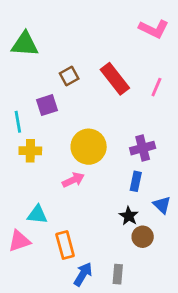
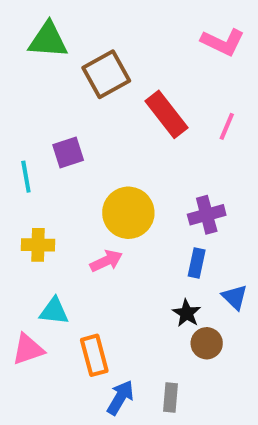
green triangle: (25, 44) -> (48, 40), moved
brown square: (69, 76) -> (106, 74), moved, size x1.6
yellow cross: (30, 151) -> (38, 245), moved

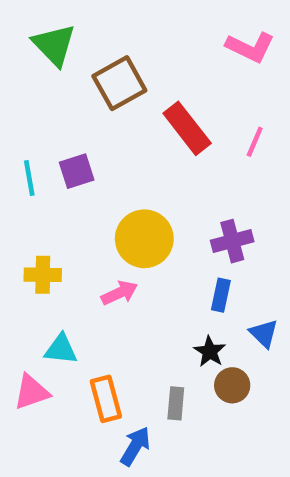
green triangle: (48, 40) -> (54, 45), turned 42
cyan line: (26, 177) -> (29, 178), moved
gray rectangle: (171, 397) -> (176, 403), moved

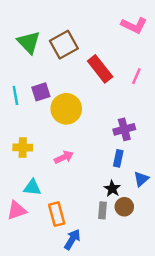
green triangle: (54, 45) -> (29, 42), moved
yellow circle: (144, 239) -> (66, 109), moved
blue triangle: (264, 333) -> (141, 179), turned 35
gray rectangle: (176, 403) -> (103, 210), moved

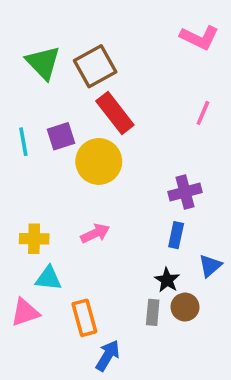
red rectangle: (100, 69) -> (115, 113), moved
yellow cross: (23, 147) -> (34, 239), moved

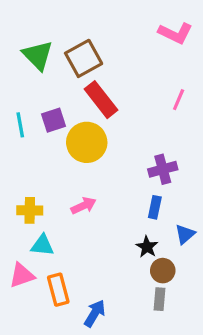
gray rectangle: (153, 312) -> (160, 299), moved
orange rectangle: (84, 318) -> (58, 290), moved

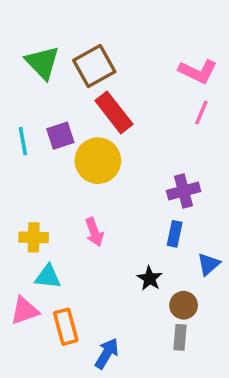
pink L-shape: (175, 33) -> (198, 71), moved
pink arrow: (84, 206) -> (94, 232), turned 95
black star: (147, 247) -> (150, 278), moved

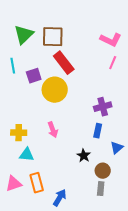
green triangle: (43, 62) -> (24, 35), turned 30
brown square: (94, 66) -> (53, 37), turned 30
cyan line: (23, 141) -> (13, 66), moved
pink triangle: (25, 311) -> (14, 184), moved

